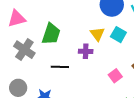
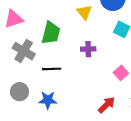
yellow triangle: (97, 34) -> (84, 12), moved
black line: (60, 67) -> (52, 69), moved

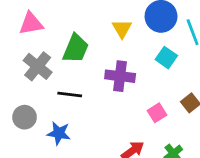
purple cross: (88, 49) -> (120, 76), size x1.5

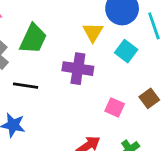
yellow triangle: (122, 29) -> (93, 32), moved
pink square: (157, 113) -> (115, 107), turned -36

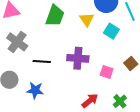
green trapezoid: (33, 39) -> (55, 16), moved
purple cross: (78, 69) -> (78, 58), moved

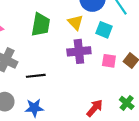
purple cross: (78, 58) -> (79, 51), moved
pink square: (107, 72) -> (109, 61), moved

